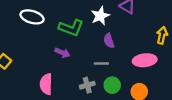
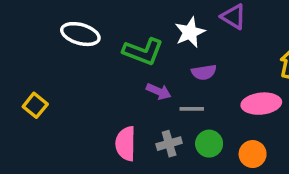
purple semicircle: (109, 41) -> (204, 72), turned -80
purple arrow: (62, 53) -> (159, 91), moved
pink semicircle: (46, 84) -> (126, 144), moved

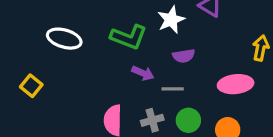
white ellipse: (80, 34) -> (64, 39), moved

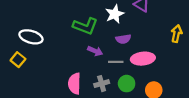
white ellipse: (64, 39) -> (31, 37), moved
pink ellipse: (236, 84) -> (143, 59), moved

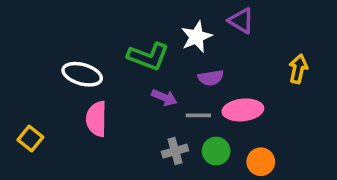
white ellipse: (31, 37) -> (82, 74), moved
yellow square: (18, 60) -> (30, 139), moved
pink semicircle: (74, 84) -> (96, 119), moved

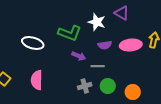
white star: (196, 37) -> (97, 22), turned -30
pink ellipse: (243, 110) -> (131, 45), moved
pink semicircle: (96, 119) -> (37, 80), moved

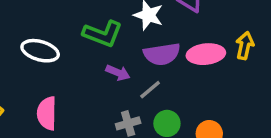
purple semicircle: (105, 45) -> (162, 54), size x1.5
gray line: (98, 66) -> (150, 90), turned -40

